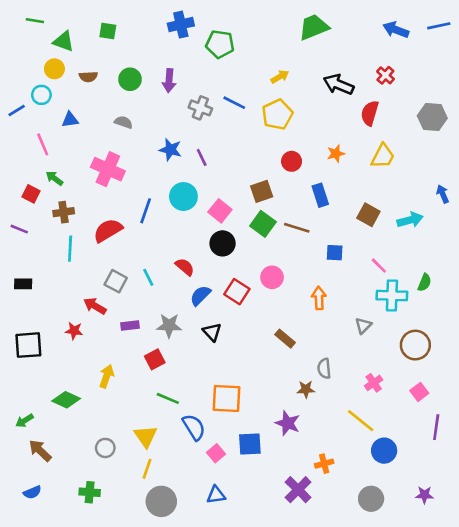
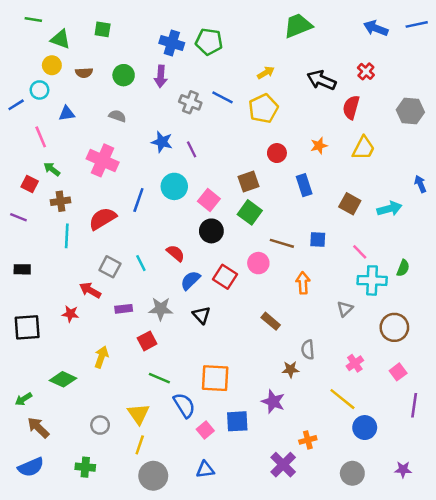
blue cross: (181, 25) -> (172, 43), moved, turned 30
brown line: (297, 228) -> (282, 243), moved
blue semicircle: (32, 492) -> (31, 467), size x1.5

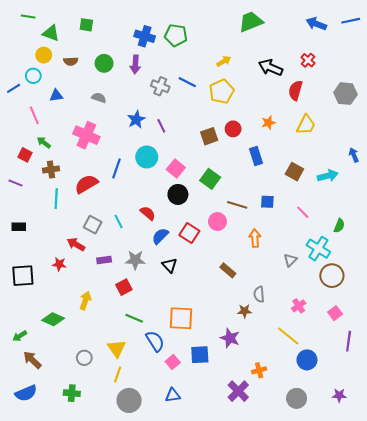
blue star: (162, 142) -> (136, 120), turned 30
brown square: (248, 181) -> (209, 136), moved
cyan cross: (372, 280) -> (318, 249), moved, turned 30

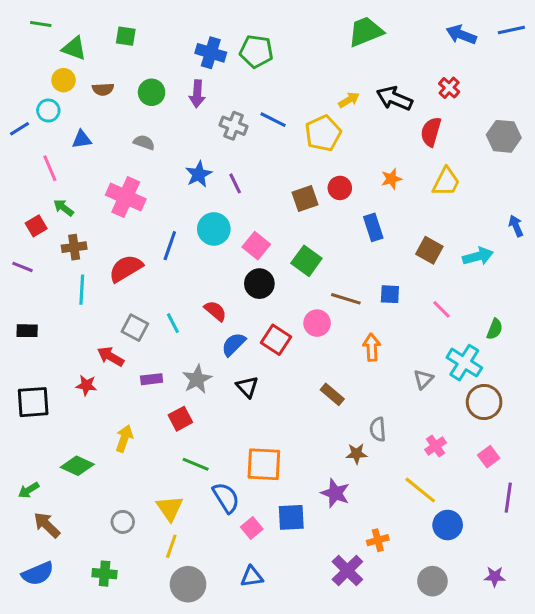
yellow arrow: (224, 61) -> (349, 100), moved
red square: (25, 155) -> (36, 226), turned 32
gray star: (135, 260) -> (197, 379), turned -30

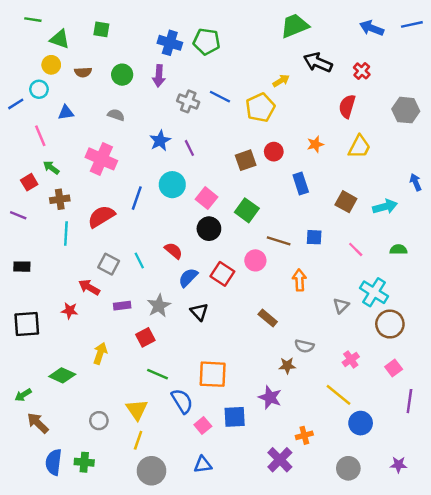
black arrow: (394, 98) -> (318, 62), moved
green semicircle: (495, 329) -> (398, 249), moved, turned -112
gray semicircle: (378, 429) -> (304, 346), turned -72
blue semicircle: (38, 574) -> (54, 462), moved, turned 120

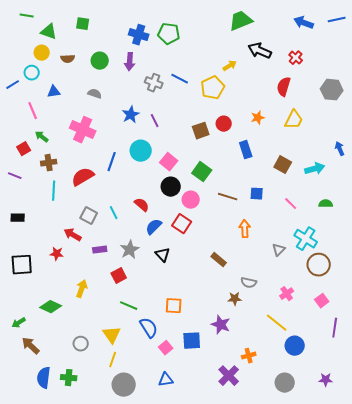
pink circle: (255, 260) -> (191, 200), moved
orange square: (213, 374) -> (174, 306), size x0.7

